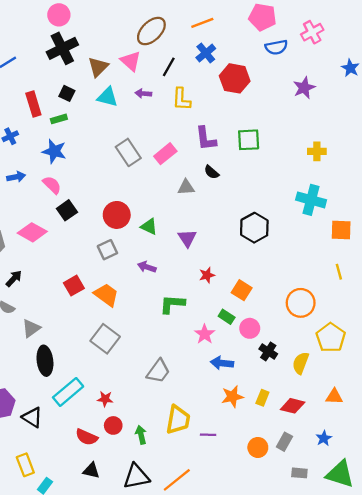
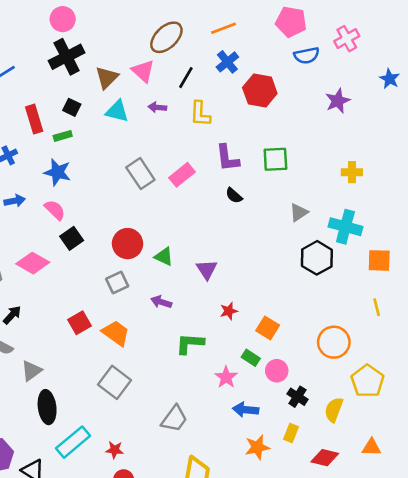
gray triangle: (186, 187) -> (299, 212), moved, turned -30
black hexagon: (254, 228) -> (317, 258), moved
yellow rectangle: (262, 398) -> (291, 433), moved

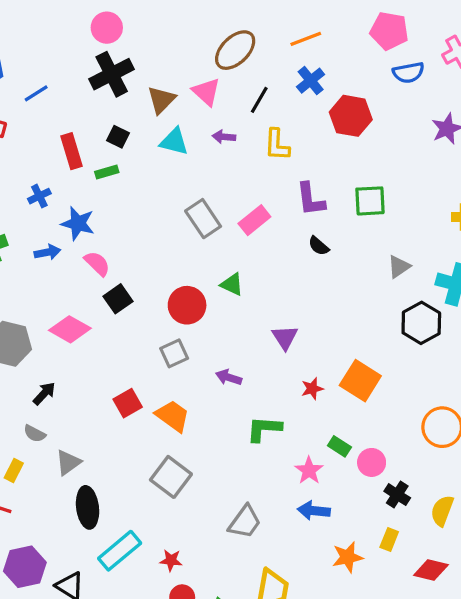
blue star: (57, 172) -> (78, 223), moved
green triangle: (164, 257) -> (232, 284), moved
orange square: (268, 328) -> (360, 381), moved, size x1.4
blue arrow: (246, 410) -> (314, 511), moved

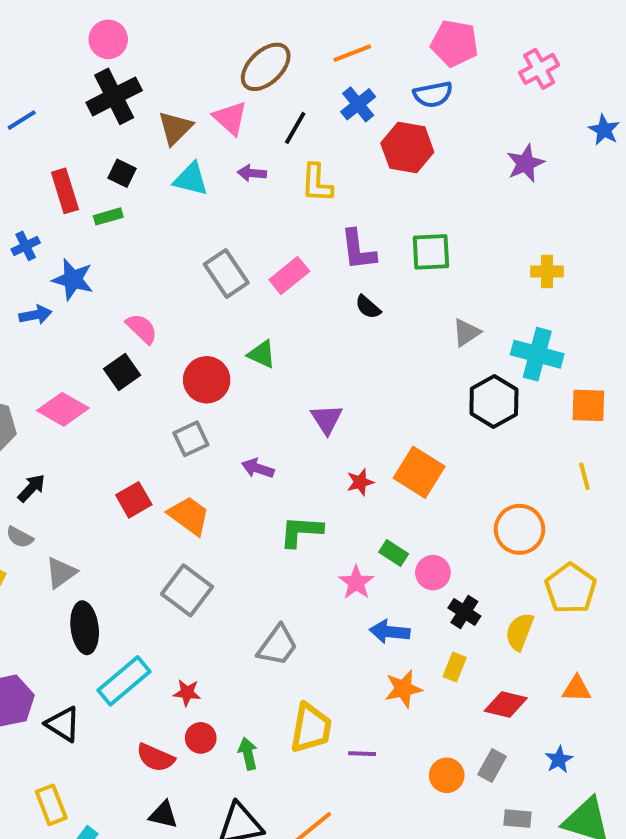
blue semicircle: (408, 73) -> (433, 94), moved
pink semicircle: (97, 263) -> (142, 329), moved
blue arrow: (314, 511) -> (390, 632), moved

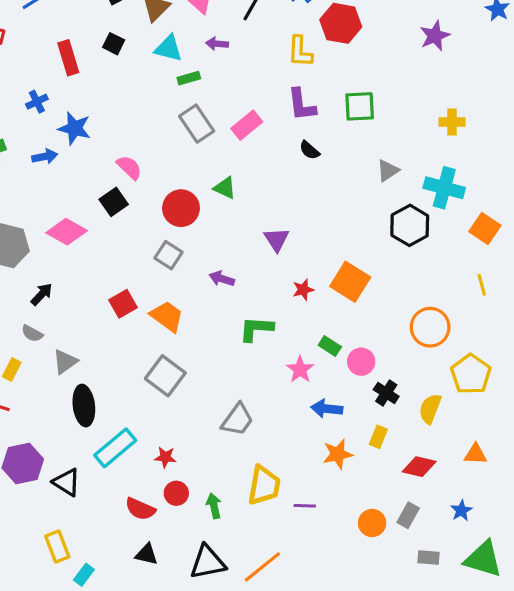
yellow L-shape: (317, 183) -> (300, 52), moved
green rectangle: (108, 216) -> (189, 78), moved
orange square: (588, 405) -> (485, 229), turned 32
gray square: (191, 439) -> (168, 255), turned -32

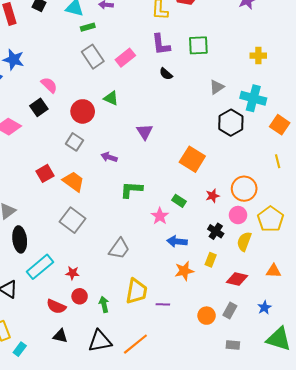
red star: (303, 290) -> (213, 196), moved
pink circle: (361, 362) -> (238, 215), moved
gray rectangle: (429, 557) -> (233, 345), moved

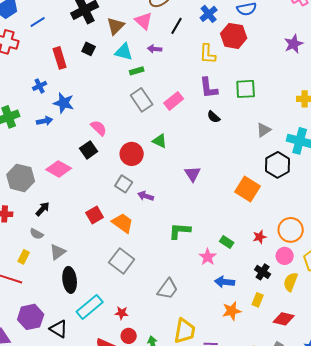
purple arrow: (109, 157) -> (146, 196), moved
orange square: (192, 159) -> (248, 189), moved

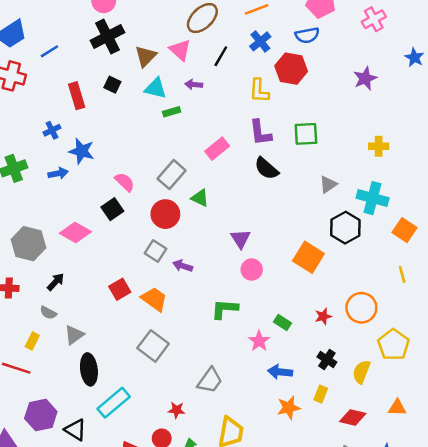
gray rectangle: (142, 100) -> (172, 175), moved, turned 75
black semicircle: (214, 117) -> (266, 168), size x1.5
pink circle: (285, 256) -> (252, 270), moved
red star: (122, 313) -> (176, 410), moved

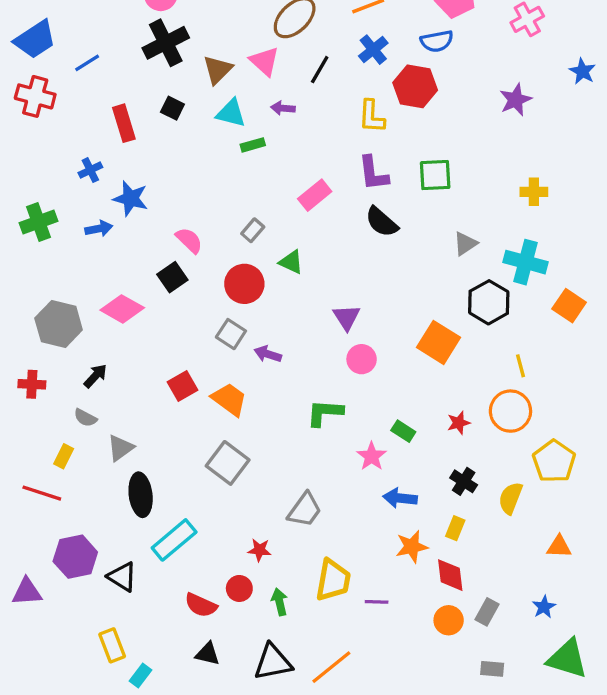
gray rectangle: (172, 175) -> (253, 230), size x0.6
yellow line: (402, 274) -> (521, 366), moved
red diamond: (353, 417) -> (450, 575), moved, turned 70

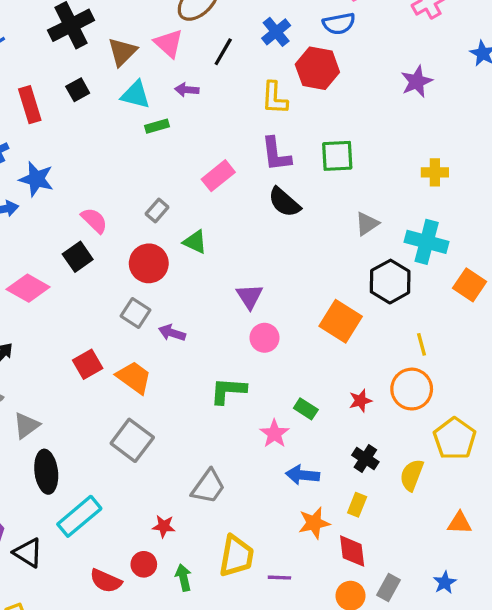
black square: (172, 108) -> (78, 90), turned 35

